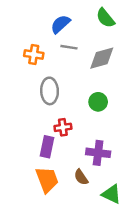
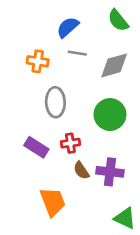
green circle: (98, 102) -> (110, 115), size x1.5
purple rectangle: (47, 147) -> (36, 147), moved, turned -70
brown semicircle: (81, 177) -> (81, 170), moved

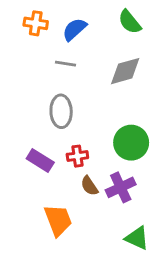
gray line: (77, 53) -> (66, 64), moved
orange cross: (38, 61) -> (36, 23), moved
green circle: (110, 115) -> (131, 143), moved
purple cross: (110, 172) -> (121, 187), turned -32

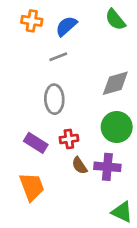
gray line: (66, 64) -> (58, 57), turned -30
gray diamond: (125, 71) -> (115, 83), moved
purple cross: (121, 187) -> (107, 167), turned 30
orange trapezoid: (58, 220) -> (32, 187), moved

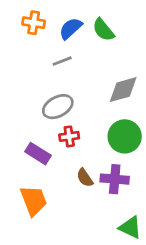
green semicircle: (115, 20) -> (103, 30), moved
gray ellipse: (54, 99) -> (58, 107), turned 64
red cross: (69, 139) -> (69, 136), moved

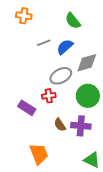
blue semicircle: (71, 28) -> (65, 47), moved
gray ellipse: (58, 107) -> (61, 76), moved
orange trapezoid: (34, 200) -> (39, 154), moved

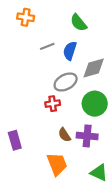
blue semicircle: (65, 47) -> (70, 51), turned -30
purple rectangle: (27, 108) -> (15, 140), moved, turned 42
orange trapezoid: (39, 154) -> (57, 164), moved

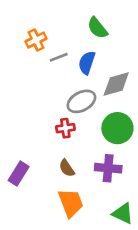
orange cross: (26, 17) -> (36, 40), moved, turned -35
brown semicircle: (64, 135) -> (67, 168), moved
purple rectangle: (15, 140) -> (19, 173), turned 48

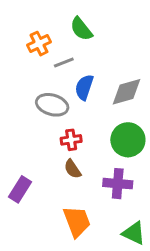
green semicircle: (97, 28) -> (81, 29), moved
blue semicircle: (87, 63) -> (84, 87), moved
gray ellipse: (81, 101) -> (52, 105), moved, turned 44
brown semicircle: (67, 168) -> (73, 169), moved

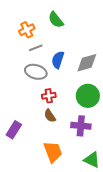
gray line: (64, 63) -> (36, 48), moved

